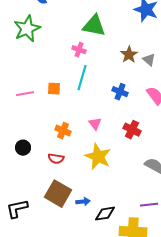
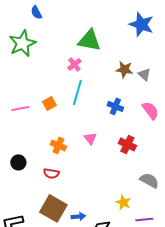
pink cross: (79, 50) -> (74, 64), turned 32
brown star: (129, 55) -> (124, 69), turned -30
orange square: (54, 89) -> (49, 103), turned -32
yellow star: (98, 157) -> (123, 202), moved, size x0.6

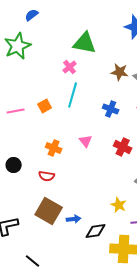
blue semicircle: (36, 12) -> (32, 15), turned 80

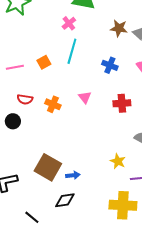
red cross: (123, 147) -> (122, 103), turned -30
red semicircle: (47, 176) -> (25, 99), moved
black diamond: (96, 231) -> (65, 200), moved

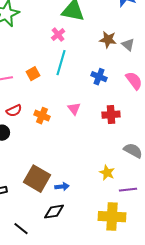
red semicircle: (25, 99) -> (14, 111), turned -35

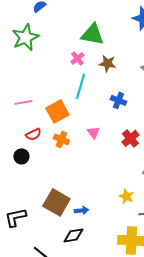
brown star: (108, 40) -> (107, 63), moved
orange square: (33, 74) -> (57, 111), moved, size x1.6
red cross: (111, 115) -> (130, 138), turned -36

